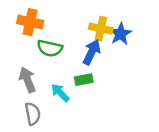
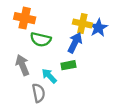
gray semicircle: (33, 114) -> (39, 93), moved

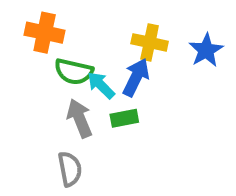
blue star: (98, 28) -> (206, 50), moved
gray arrow: (22, 65) -> (80, 118), moved
cyan arrow: (49, 76) -> (101, 85), moved

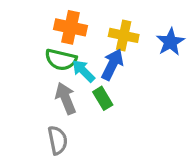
orange cross: (45, 33) -> (70, 27), moved
green rectangle: (124, 118) -> (103, 98), turned 70

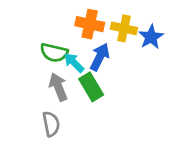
orange cross: (70, 27) -> (90, 24), moved
yellow cross: (124, 35) -> (124, 28), moved
green rectangle: (103, 98) -> (91, 87), size x1.4

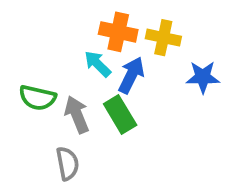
blue star: (151, 37) -> (203, 77), moved, turned 30
green semicircle: (54, 53) -> (37, 98), moved
cyan arrow: (74, 63) -> (98, 64), moved

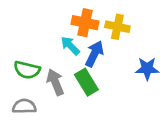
blue star: (203, 77) -> (147, 69), moved
gray semicircle: (67, 163) -> (24, 106), moved, turned -80

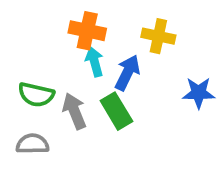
orange cross: (85, 23) -> (87, 31), moved
cyan arrow: (70, 46) -> (95, 62), turned 30

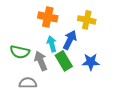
cyan arrow: (95, 62) -> (52, 44), moved
blue star: (199, 93) -> (91, 62), moved
gray semicircle: (32, 144) -> (28, 83), moved

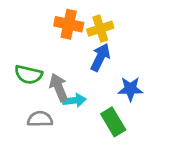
yellow cross: (87, 20) -> (100, 29), moved, turned -30
cyan arrow: (52, 44) -> (74, 100), moved, turned 98
green rectangle: (64, 61) -> (113, 122), moved

